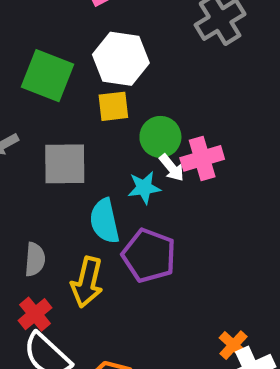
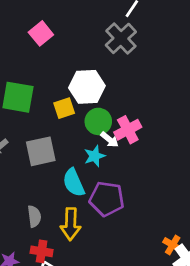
white hexagon: (121, 59) -> (87, 87), moved
red cross: (35, 314) -> (42, 251), turned -30

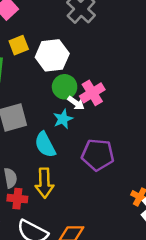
yellow square: (64, 108) -> (19, 45), moved
purple pentagon: (107, 199) -> (98, 155), moved
red cross: (42, 251) -> (17, 199), moved

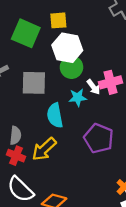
white hexagon: (52, 55) -> (67, 48), moved
green circle: (65, 87) -> (71, 67), moved
yellow arrow: (44, 183) -> (44, 149), turned 32

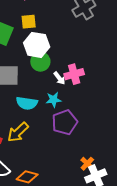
cyan star: (78, 98) -> (53, 100), moved
cyan semicircle: (55, 115) -> (27, 103), turned -70
purple pentagon: (99, 138) -> (65, 122), turned 30

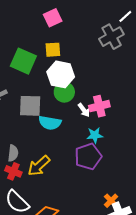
cyan star: (53, 100) -> (95, 135), moved
cyan semicircle: (27, 103) -> (50, 123), moved

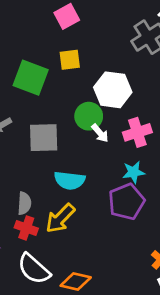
white hexagon: (61, 74) -> (113, 90), moved
white arrow: (84, 110) -> (100, 133), moved
cyan semicircle: (50, 123) -> (70, 180), moved

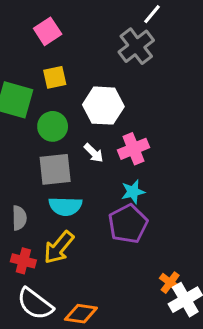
green circle: (89, 116) -> (53, 126), moved
gray square: (44, 138) -> (55, 169), moved
gray semicircle: (24, 203) -> (19, 218), moved

